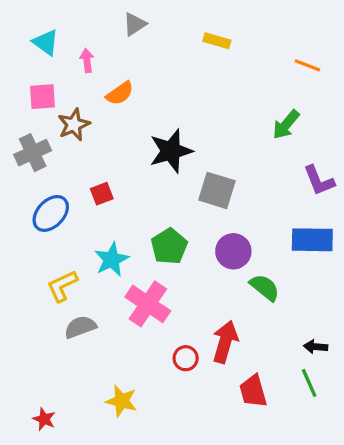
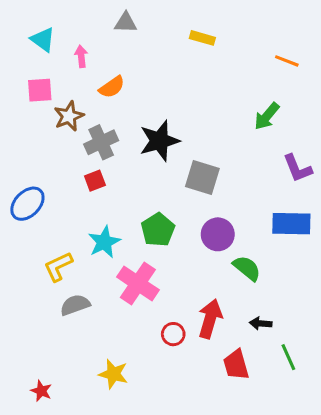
gray triangle: (135, 24) -> (126, 23), turned 35
gray cross: (33, 153) -> (101, 142), moved
blue ellipse: (51, 213) -> (27, 204), moved
black arrow: (316, 347) -> (261, 323), moved

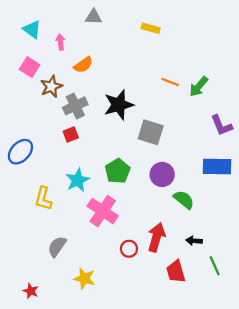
orange line: (287, 61) -> (170, 82), moved
pink square: (40, 90) -> (30, 67), turned 36
yellow L-shape: (58, 267) -> (43, 198), turned -50
gray semicircle: (75, 305) -> (57, 246), moved, turned -35

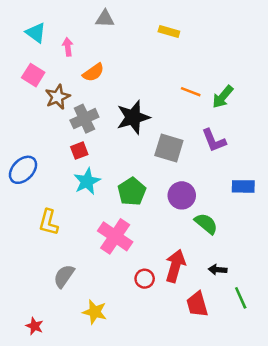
purple L-shape: (222, 125) -> (214, 140), moved
blue rectangle: (217, 166) -> (243, 186), size x0.7
cyan star: (78, 180) -> (87, 181), moved

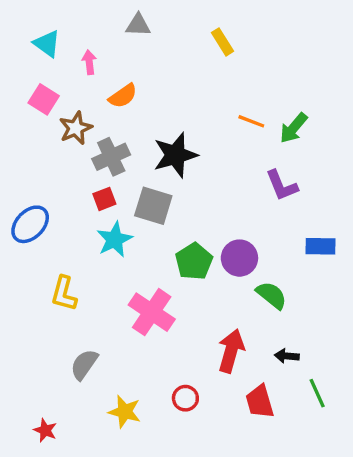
yellow rectangle: (169, 32) -> (223, 42), turned 42
gray square: (169, 148) -> (153, 206), moved
green pentagon: (132, 192) -> (194, 261), moved
red circle: (145, 279) -> (185, 398), moved

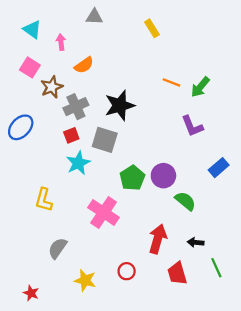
blue ellipse: (30, 224) -> (21, 127), moved
blue rectangle: (321, 246) -> (219, 168), turned -42

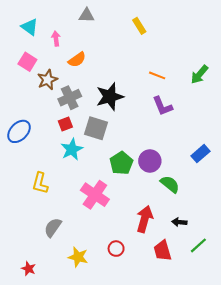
green arrow: (200, 87) -> (199, 74), moved
purple L-shape: (192, 126) -> (163, 106), moved
blue ellipse: (21, 127) -> (19, 131), moved
green line: (216, 268) -> (198, 245), turned 72

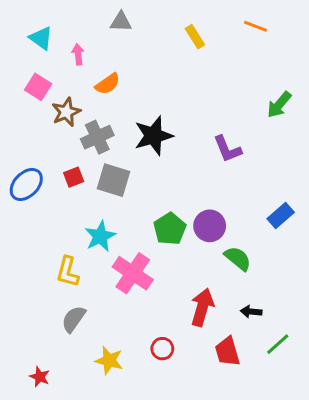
orange line: (157, 75) -> (255, 26), moved
red square: (65, 124) -> (74, 177), moved
gray square: (96, 128) -> (114, 180), moved
cyan star: (72, 149) -> (100, 236), moved
yellow L-shape: (40, 183) -> (68, 272), moved

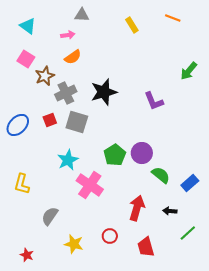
pink arrow: (78, 54) -> (68, 35), moved, turned 88
blue rectangle: (281, 216) -> (190, 183), moved
yellow L-shape: (68, 272) -> (22, 184), moved
red trapezoid: (227, 352) -> (146, 247), moved

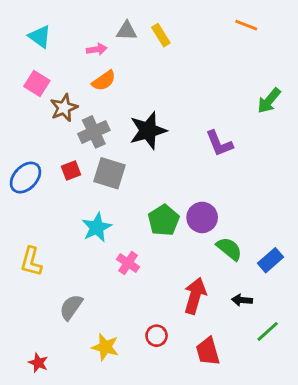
gray triangle: (82, 15) -> (127, 31), moved
yellow rectangle: (132, 25) -> (161, 35), moved
pink cross: (90, 185) -> (128, 263), size x0.6

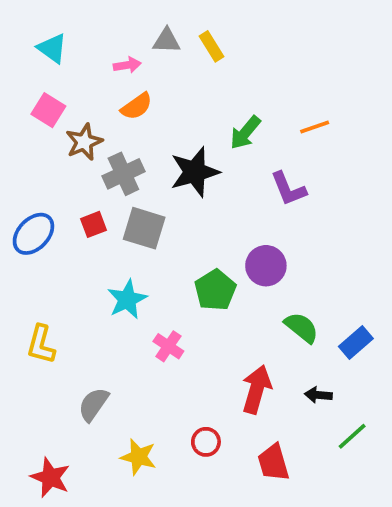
orange line: (246, 25) -> (315, 127), moved, turned -40
green arrow: (269, 101) -> (245, 133), moved
purple circle: (202, 217) -> (266, 266), moved
red star: (38, 363) -> (50, 477), size x1.5

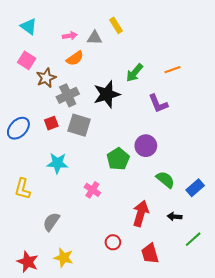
gray triangle: (167, 41) -> (94, 38), moved
cyan star: (127, 299) -> (57, 163), moved, turned 30
yellow star: (138, 457) -> (64, 258), moved

